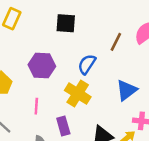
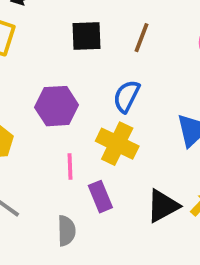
brown line: (116, 42) -> (141, 38), moved
pink line: (36, 106) -> (70, 166), moved

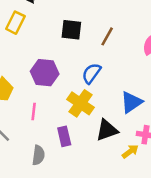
pink line: (70, 166) -> (34, 111), moved
black triangle: (163, 206) -> (107, 130), moved

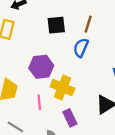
blue semicircle: (91, 73) -> (81, 48), moved
yellow cross: (81, 103) -> (62, 87), moved

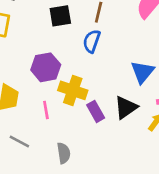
purple rectangle: (70, 118) -> (96, 111), moved

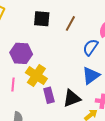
blue semicircle: (92, 41) -> (90, 47), moved

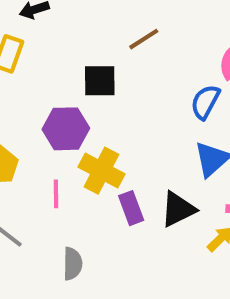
black square: (42, 19) -> (100, 81), moved
brown line: (70, 23) -> (144, 39), moved, turned 35

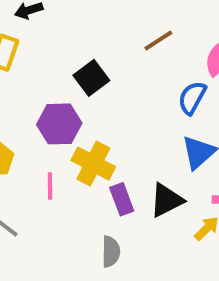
brown line: (144, 39) -> (158, 41), moved
black square: (100, 81) -> (91, 78), turned -36
gray semicircle: (73, 264) -> (111, 252), moved

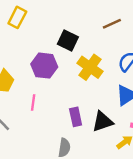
black square: (91, 78) -> (68, 40), turned -36
yellow cross: (93, 164) -> (90, 67), moved

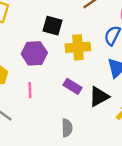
yellow cross: (90, 67) -> (78, 47), turned -30
purple rectangle: (76, 117) -> (72, 86), moved, turned -36

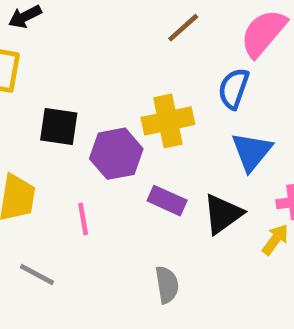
black square: (53, 26) -> (59, 127), moved
purple hexagon: (34, 53) -> (116, 154), moved

